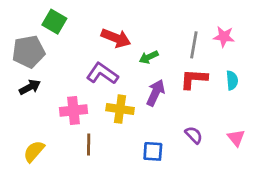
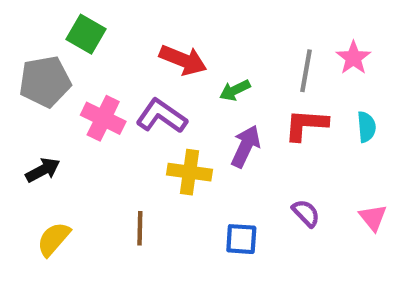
pink star: (224, 37) -> (353, 58), turned 30
black arrow: (30, 87) -> (43, 170), moved
pink cross: (74, 110) -> (103, 118), moved, turned 32

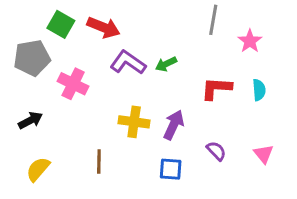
red arrow: (183, 60) -> (104, 27), moved
gray line: (306, 71) -> (213, 20), moved
purple L-shape: (161, 116) -> (128, 62), moved
purple arrow: (246, 146) -> (174, 125), moved

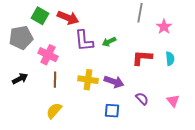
purple L-shape: (128, 62) -> (84, 41), turned -130
purple arrow: (174, 125) -> (114, 82), turned 84
brown line: (99, 161) -> (55, 80), moved
yellow semicircle: (38, 169) -> (54, 111), moved

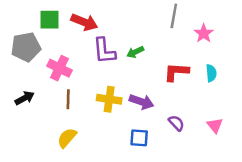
green square: (40, 16) -> (49, 20), turned -30

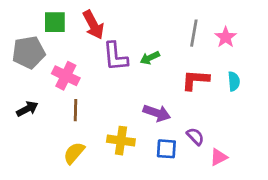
gray line: (174, 16) -> (194, 33), moved
red arrow: (84, 22) -> (93, 25), turned 40
yellow cross: (109, 99) -> (121, 141), moved
pink triangle: (215, 125) -> (219, 157), moved, turned 42
blue square: (139, 138) -> (166, 149), moved

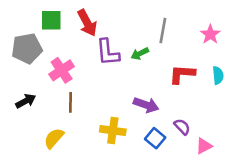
gray line: (194, 33) -> (163, 31), moved
pink cross: (66, 76) -> (62, 70), turned 30
blue square: (166, 149) -> (155, 138), turned 36
yellow semicircle: (74, 153) -> (54, 138), moved

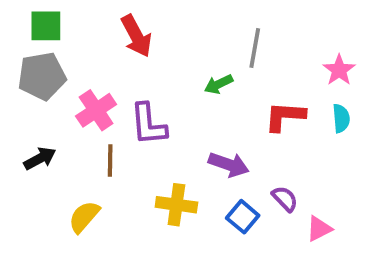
green square: (51, 20) -> (46, 26), moved
pink star: (210, 34) -> (339, 70), moved
purple L-shape: (108, 52) -> (148, 124), moved

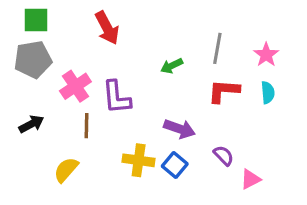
gray line: (255, 48) -> (217, 48), moved
blue square: (243, 217) -> (175, 165), moved

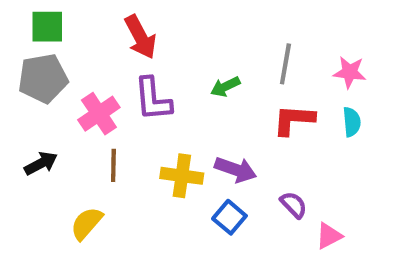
pink star: (266, 55) -> (350, 72), turned -30
purple L-shape: (116, 97) -> (153, 99), moved
yellow cross: (139, 160) -> (182, 176), moved

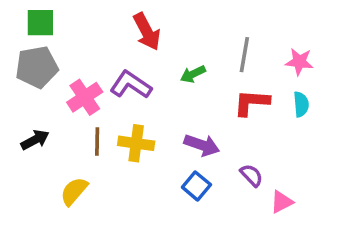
red arrow: (140, 37) -> (147, 32), moved
purple L-shape: (153, 99) -> (131, 85), turned 129
yellow cross: (182, 176) -> (136, 143), moved

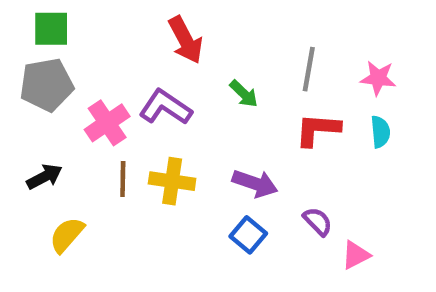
green arrow: (193, 74) -> (244, 94), turned -110
yellow semicircle: (74, 191) -> (67, 235), moved

